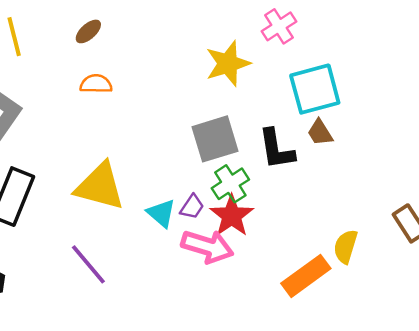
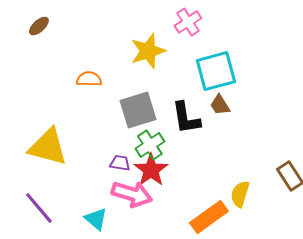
orange semicircle: (96, 84) -> (89, 79), moved
purple trapezoid: (192, 207) -> (120, 163), turned -115
cyan triangle: (161, 213) -> (96, 219), moved

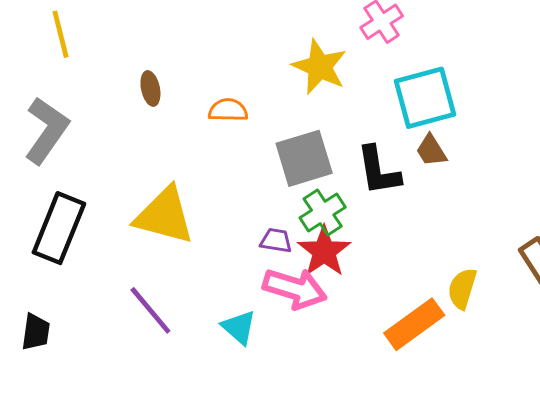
brown ellipse: (39, 26) -> (150, 88), moved, turned -60
yellow star: (148, 51) -> (320, 67), turned -30

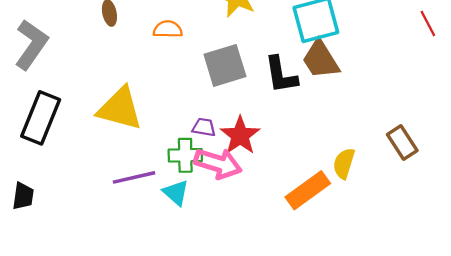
brown trapezoid: (431, 151) -> (321, 60), size x1.6
green cross: (323, 213) -> (185, 155), moved, turned 32
purple line: (150, 310) -> (134, 177), moved, turned -63

